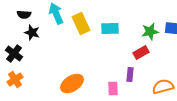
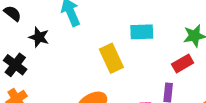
black semicircle: (24, 14) -> (13, 13), moved, turned -144
yellow rectangle: (81, 24) -> (111, 58), moved

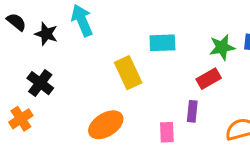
black star: (39, 37) -> (46, 34), moved
black cross: (15, 65) -> (40, 83), moved

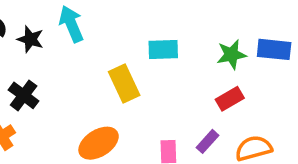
red rectangle: (209, 79) -> (230, 99), moved
purple rectangle: (192, 111) -> (208, 141), moved, turned 36

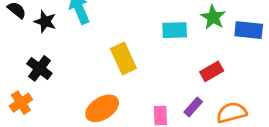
cyan rectangle: (163, 49) -> (175, 30), moved
green star: (231, 55) -> (213, 17), moved, turned -30

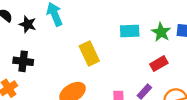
green star: (213, 17) -> (161, 32), moved
black cross: (39, 68) -> (23, 61), turned -30

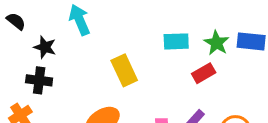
black star: (28, 24) -> (45, 47), moved
red rectangle: (159, 64) -> (204, 73), moved

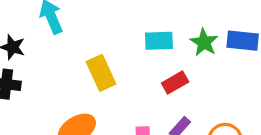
red rectangle: (204, 73) -> (175, 83), moved

